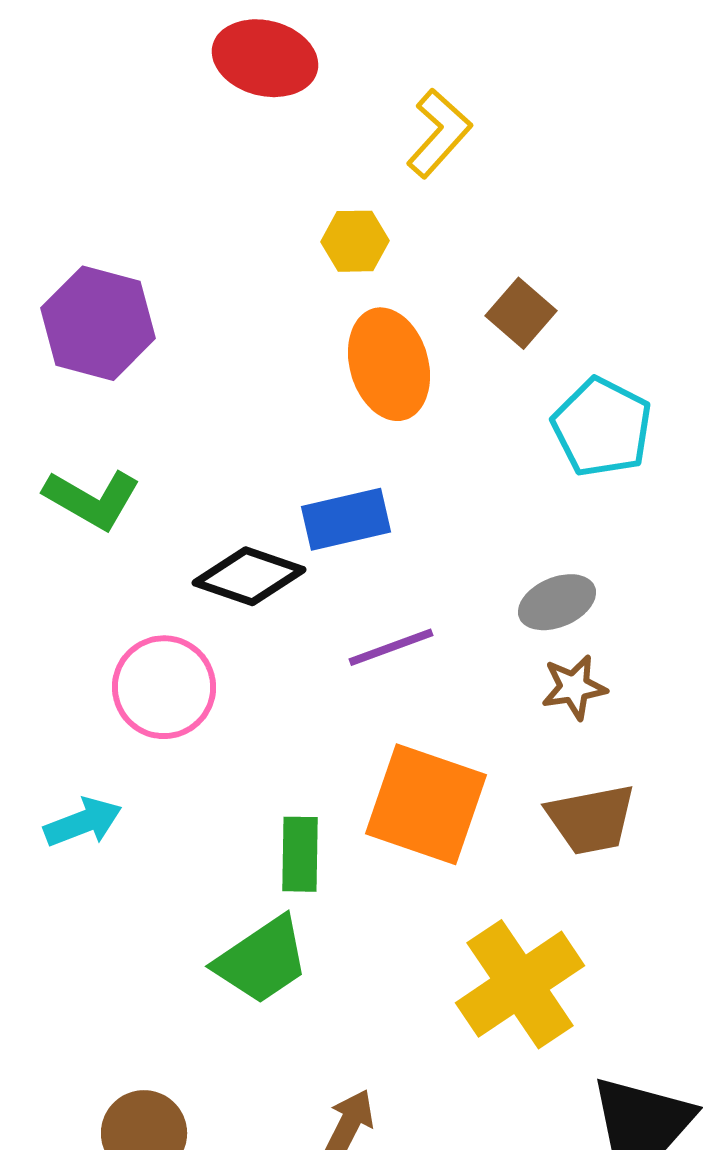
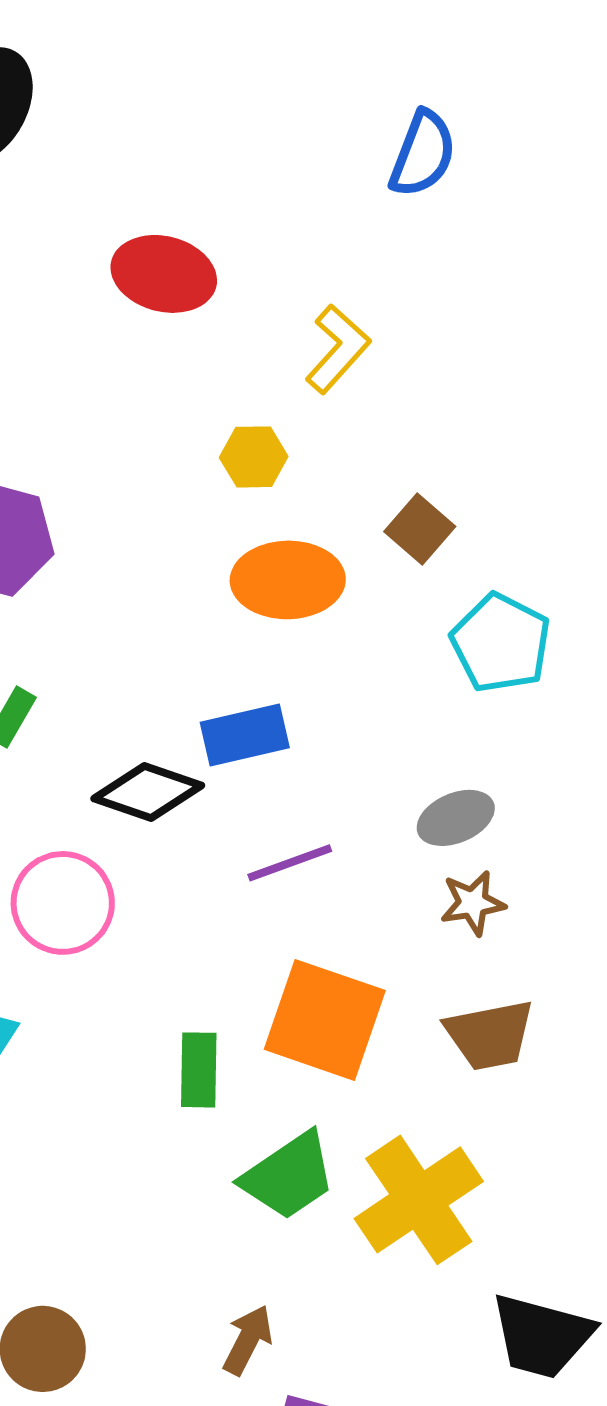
orange ellipse: (389, 364) -> (288, 580), turned -75
green trapezoid: (262, 960) -> (289, 1176), moved

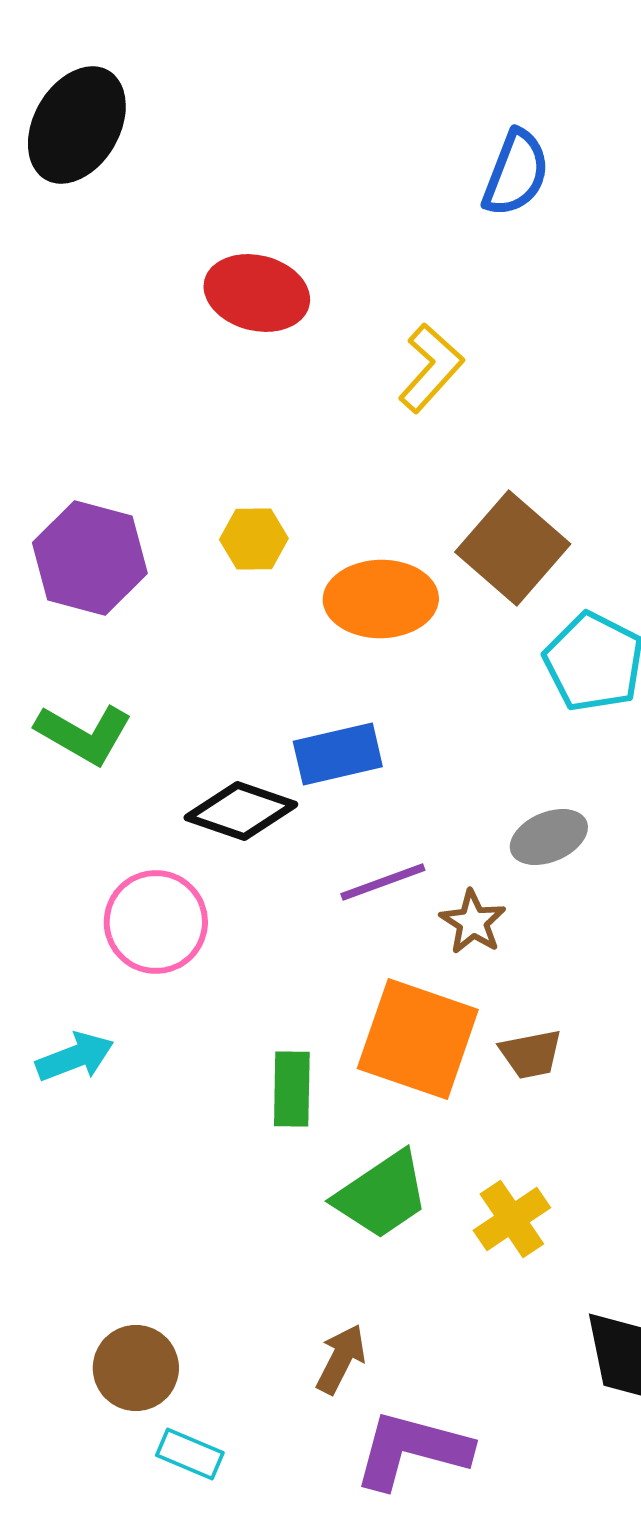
yellow hexagon: (254, 457) -> (254, 539), moved
brown square: (420, 529) -> (513, 548), size x1.6
brown star: (473, 903) -> (473, 922), moved, turned -30
brown trapezoid: (490, 1035) -> (531, 1054), moved, size x0.7
yellow cross: (419, 1200) -> (512, 1219), size x0.6

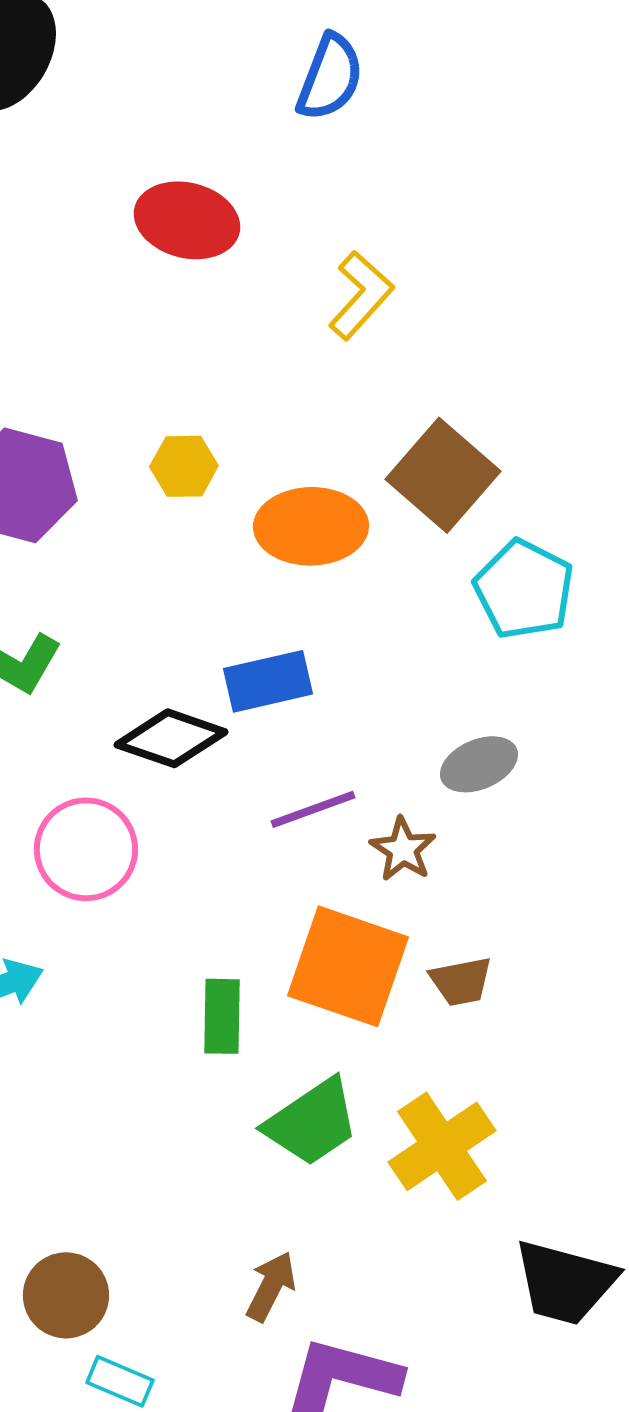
blue semicircle: (516, 173) -> (330, 77), moved
yellow cross: (512, 1219) -> (442, 1146), size x1.4

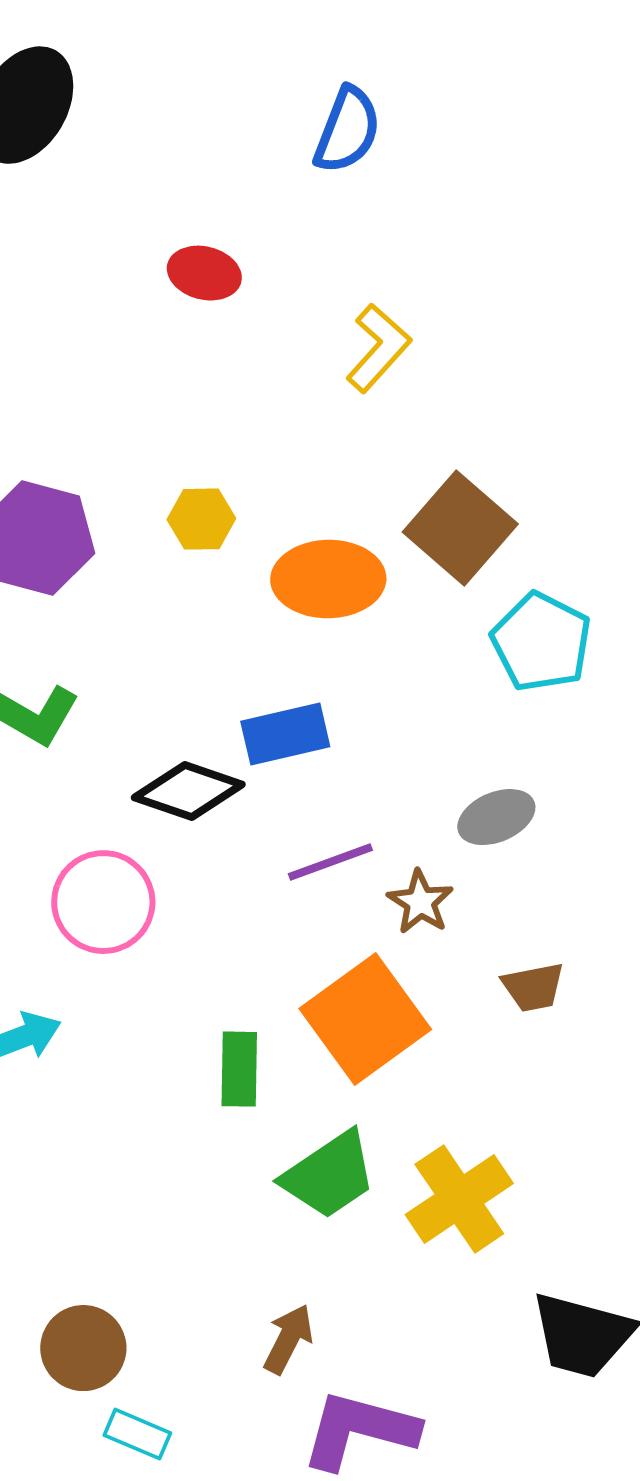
red ellipse: (187, 220) -> (204, 273), size x0.7
orange square: (348, 966) -> (365, 1019), turned 35
brown trapezoid: (461, 981) -> (533, 987), moved

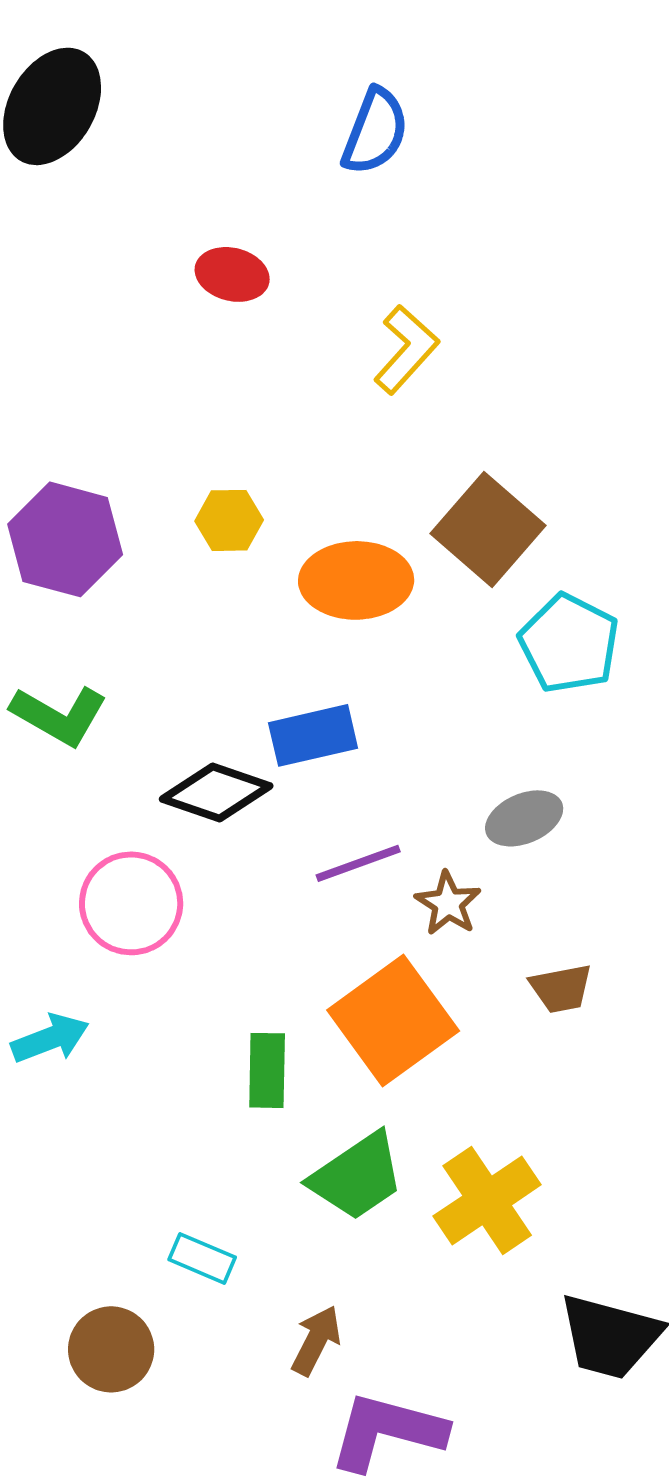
cyan rectangle: (137, 1434) -> (202, 1258), moved

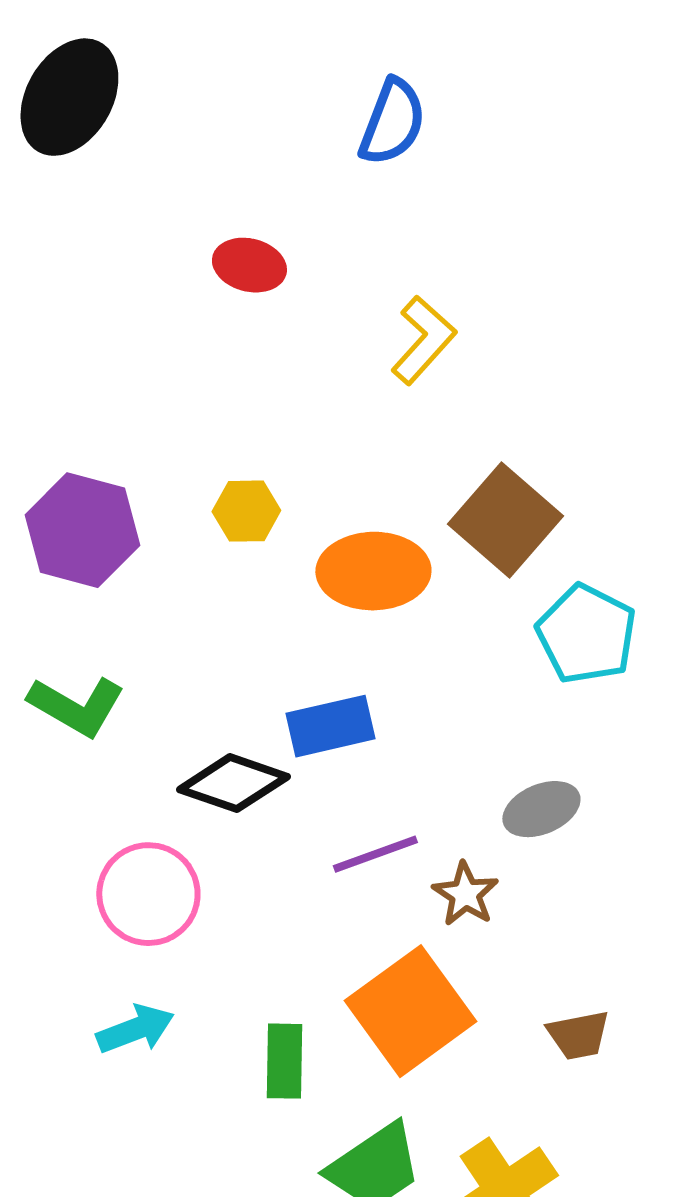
brown trapezoid: (561, 988) -> (578, 1035), moved
cyan arrow: (50, 1038) -> (135, 1029), moved

